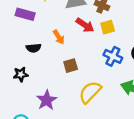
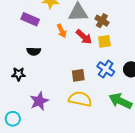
orange arrow: (59, 37) -> (62, 31), moved
brown square: (71, 66) -> (78, 75), moved
yellow semicircle: (90, 92) -> (80, 99), turned 50

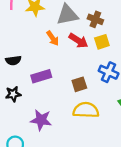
purple rectangle: (30, 19) -> (41, 76), moved, turned -30
black semicircle: (34, 51) -> (13, 60), moved
purple star: (39, 101) -> (41, 120), turned -30

